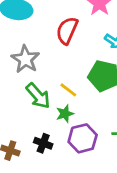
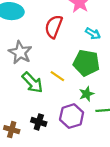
green star: (65, 114) -> (87, 94), moved

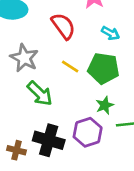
red semicircle: (54, 27) -> (63, 26), turned 125
yellow line: (57, 76) -> (70, 66), moved
black cross: (39, 122) -> (49, 140), size x1.6

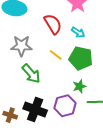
cyan arrow: (110, 33) -> (78, 32), moved
gray star: (24, 58) -> (21, 46), turned -30

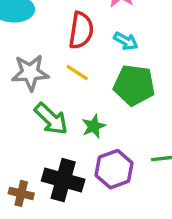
red semicircle: (53, 24) -> (81, 30), turned 45
yellow line: (56, 55) -> (77, 73), moved
green star: (79, 86) -> (94, 126), moved

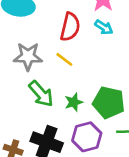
cyan arrow: (126, 41) -> (104, 27), moved
green pentagon: (134, 85) -> (109, 103), moved

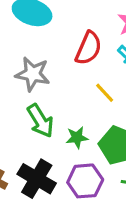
yellow line: (64, 59) -> (105, 93), moved

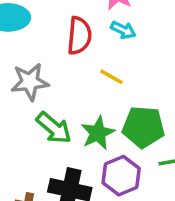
green star: (77, 137) -> (98, 133), size x1.4

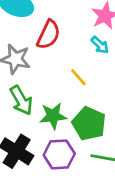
red semicircle: (79, 36) -> (48, 35), moved

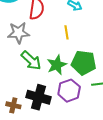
yellow line: (78, 77) -> (67, 32), turned 48

